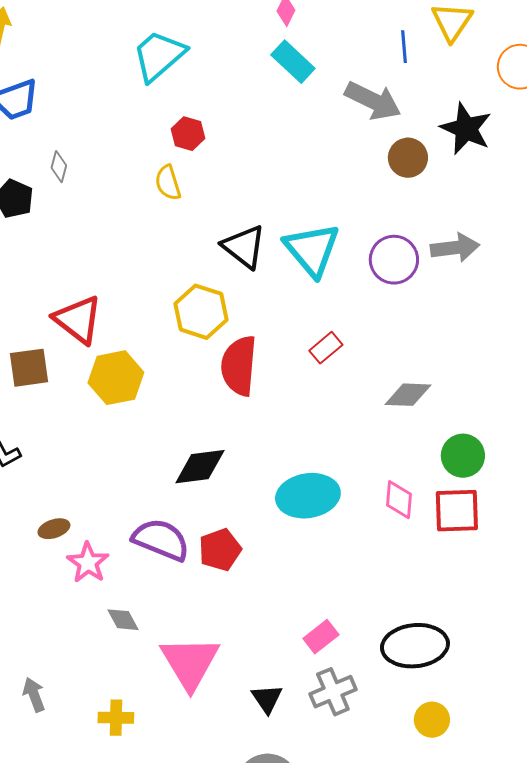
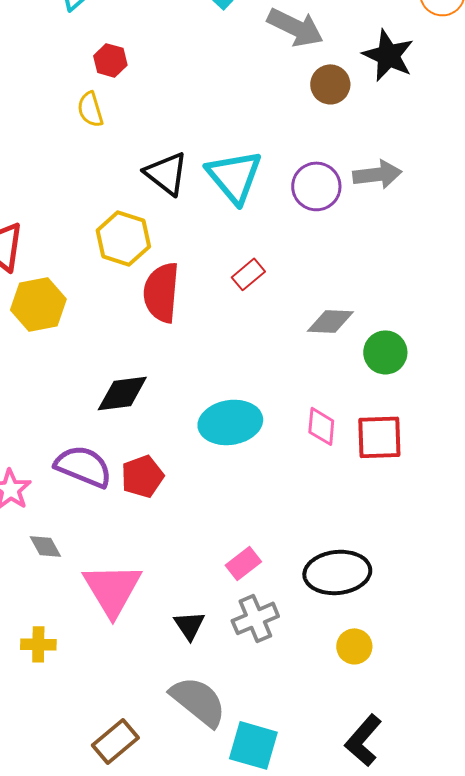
green circle: (463, 456) -> (385, 352), moved

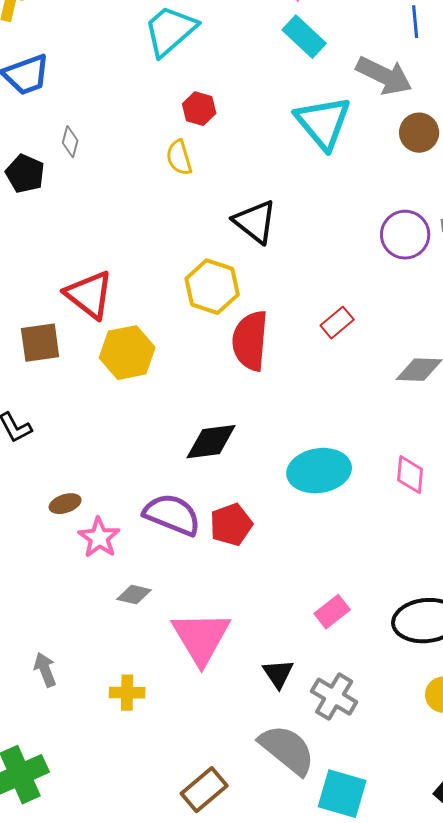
cyan triangle: (234, 176) -> (323, 123), moved
gray diamond: (45, 546) -> (134, 595), turned -48
gray cross: (255, 618) -> (334, 697), moved, turned -36

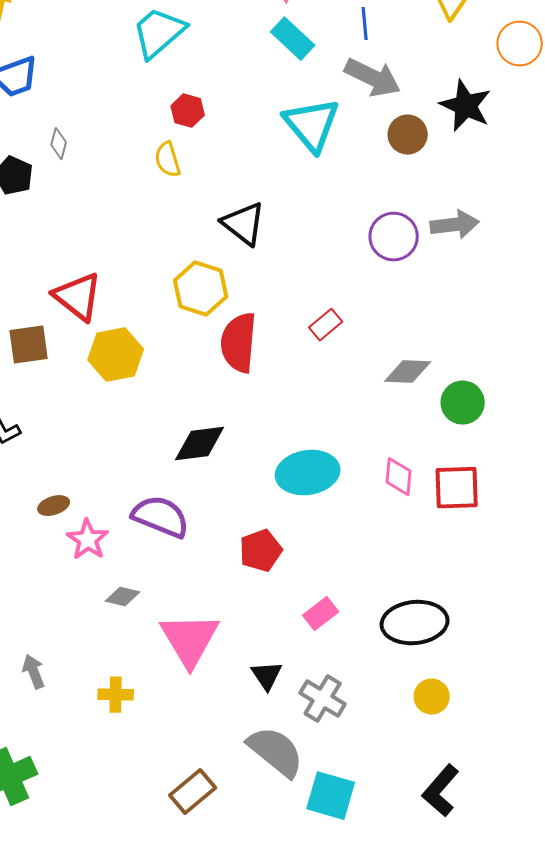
blue line: (415, 22) -> (365, 24), moved
red pentagon: (231, 525) -> (261, 551), moved

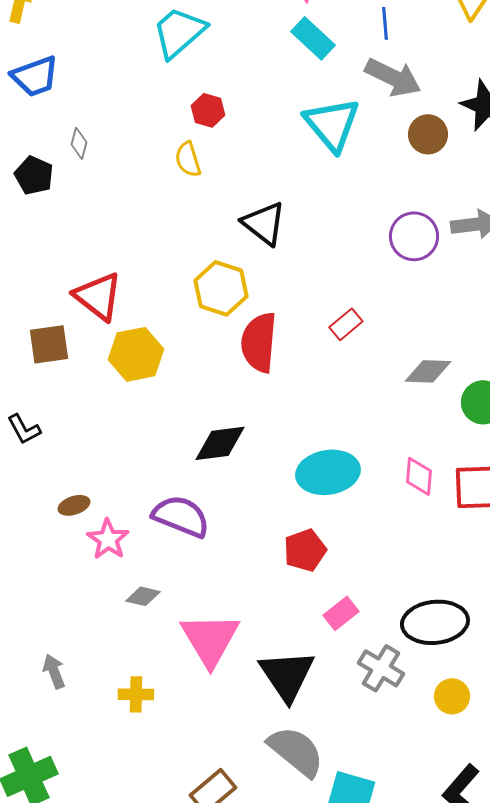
red pentagon: (261, 551) -> (305, 550), moved
black triangle: (267, 676) -> (287, 675), size x1.8
gray cross: (323, 699) -> (381, 668), moved

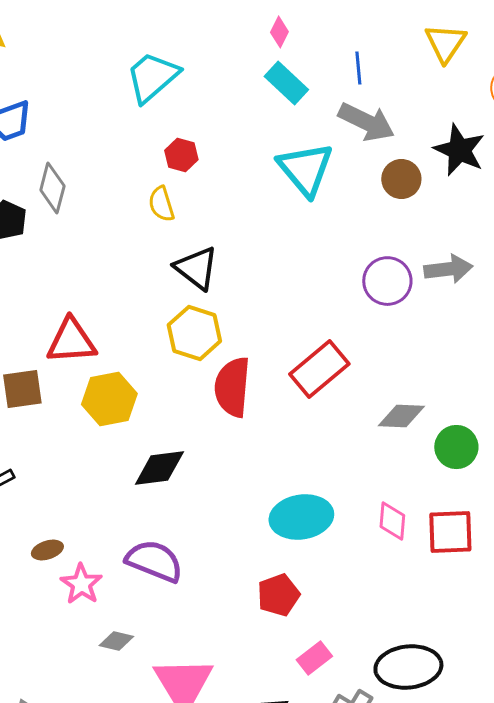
gray diamond: (79, 143) -> (52, 188), size x1.6
black triangle: (264, 223) -> (196, 268), moved
red triangle: (98, 296) -> (71, 341), turned -42
red rectangle: (346, 324) -> (319, 369), size x1.8
black diamond: (220, 443) -> (159, 468), moved

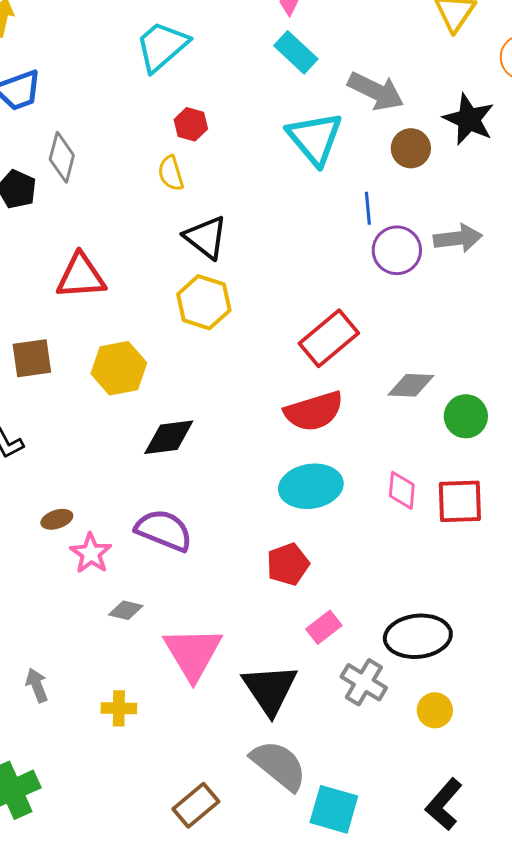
blue line: (358, 68) -> (368, 208), moved
red triangle: (71, 341) -> (81, 276), moved
red semicircle: (232, 387) -> (314, 411), moved, turned -112

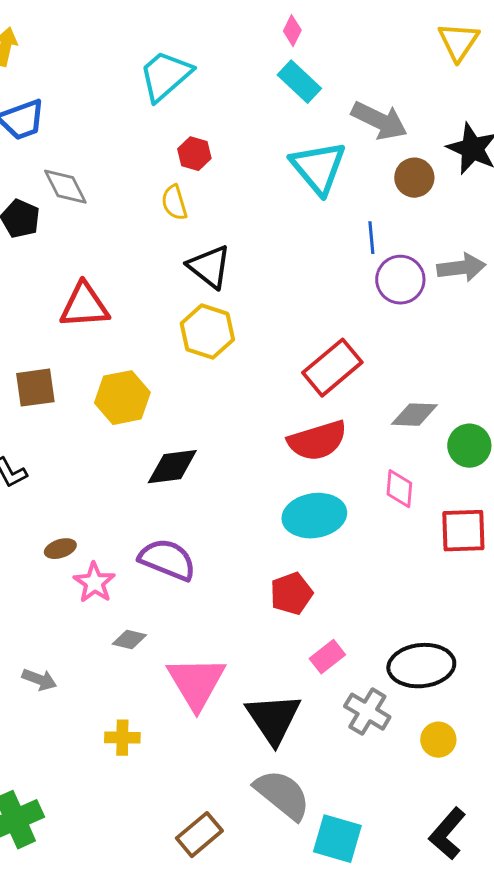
gray diamond: (62, 157) -> (65, 187), turned -42
pink diamond: (402, 490) -> (399, 489), moved
gray arrow: (37, 685) -> (39, 680), moved, turned 132

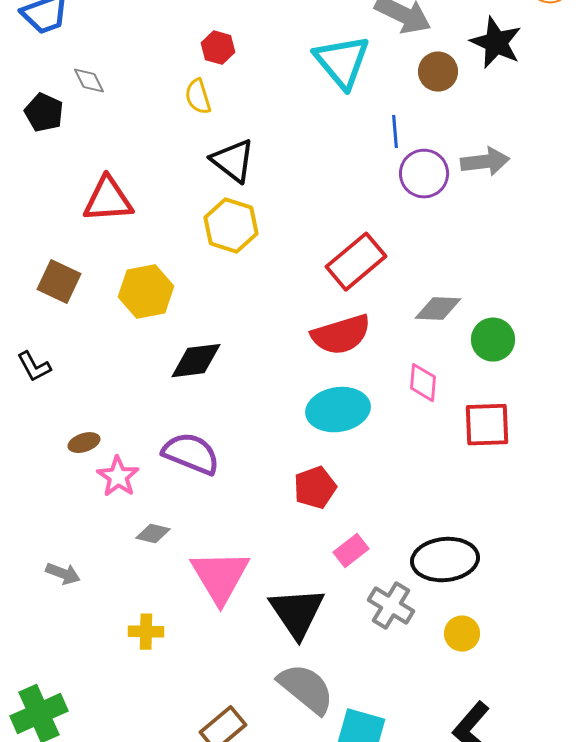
gray diamond: (65, 187) -> (89, 81), size x0.7
brown square: (35, 388) -> (59, 282), turned 33

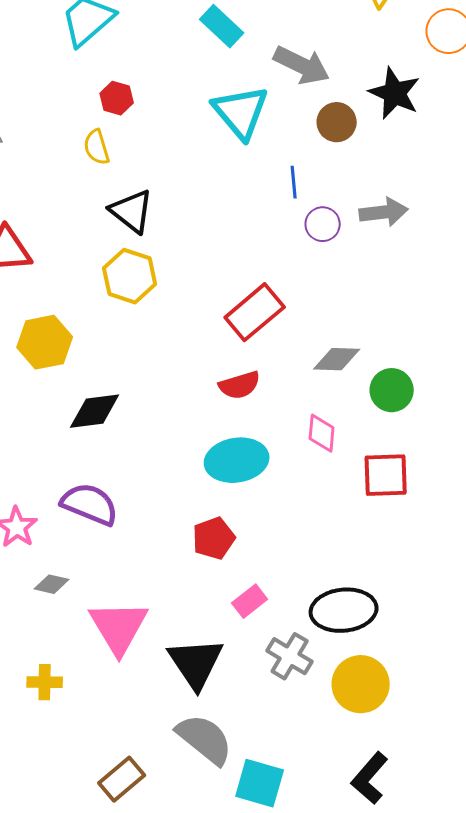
purple circle: (424, 174) -> (323, 224), size x0.7
red semicircle: (341, 335) -> (240, 385), size x0.7
yellow circle: (462, 634) -> (361, 684), size x1.6

